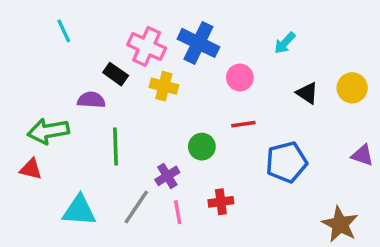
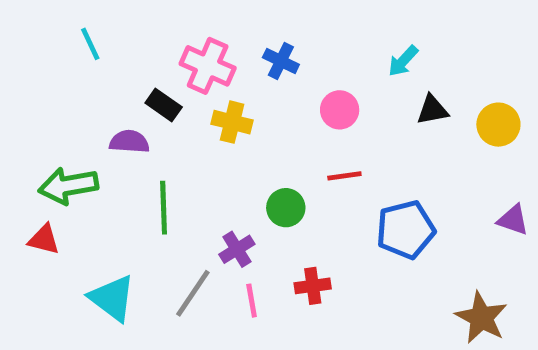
blue cross: (198, 43) -> (281, 61), size x0.6
black triangle: (307, 93) -> (432, 110), moved, turned -45
cyan triangle: (79, 210) -> (112, 298), turned 33

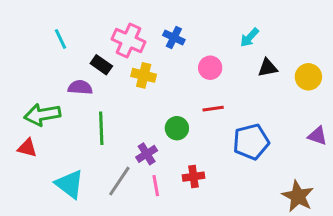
cyan line: (90, 44) -> (60, 39), moved

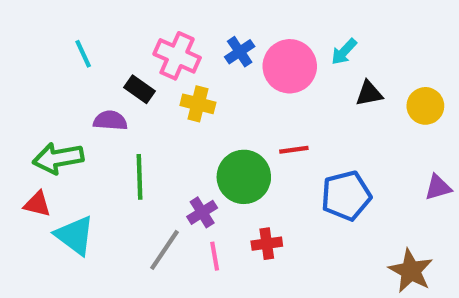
blue cross: (174, 37) -> (240, 52), turned 30
pink circle: (210, 68) -> (290, 66), moved, size x1.6
green circle: (177, 128) -> (244, 177), size x1.6
purple triangle: (317, 136) -> (438, 187), turned -35
cyan triangle: (70, 184) -> (75, 235), moved

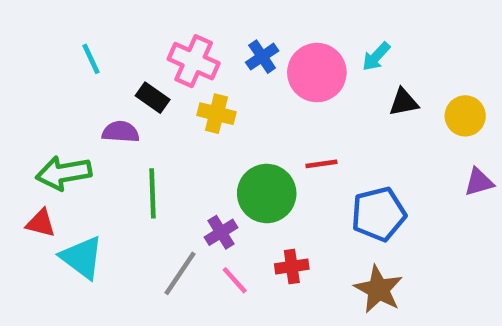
purple triangle: (438, 187) -> (479, 182), moved
pink line: (215, 256) -> (235, 280), turned -32
brown star: (411, 271) -> (378, 289), moved

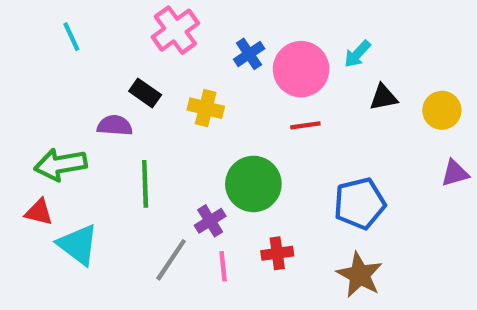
cyan line: (91, 59) -> (71, 37), moved
pink cross: (194, 61) -> (175, 30), moved, turned 30
red line: (321, 164) -> (305, 125), moved
pink line: (235, 280) -> (223, 266), turned 36

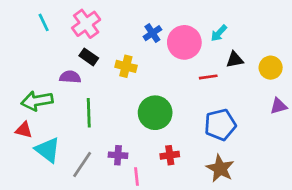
pink cross: (175, 30) -> (86, 24), moved
red line: (305, 125) -> (208, 77), moved
purple cross: (210, 221) -> (118, 155), moved, turned 36
gray line: (171, 260) -> (82, 164), moved
pink line: (223, 266) -> (137, 176), moved

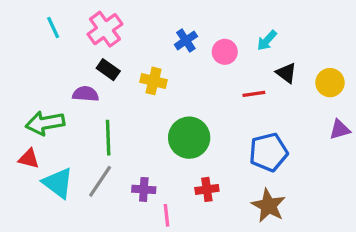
pink circle: (184, 42) -> (225, 52), size x0.6
black triangle: (235, 60) -> (286, 73), turned 48
gray line: (82, 164) -> (100, 181), moved

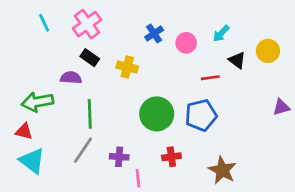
yellow circle: (330, 83) -> (268, 51), moved
blue pentagon: (268, 152) -> (201, 115), moved
cyan triangle: (58, 183) -> (32, 161), moved

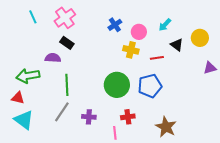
yellow cross: (127, 67) -> (131, 50), moved
purple triangle: (281, 107) -> (210, 68), moved
pink line: (138, 178) -> (115, 133), moved

